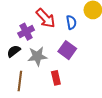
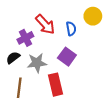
red rectangle: (56, 78) -> (56, 85), size x1.5

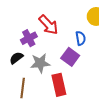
blue semicircle: (71, 29) -> (81, 38), moved

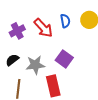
purple cross: (29, 38) -> (17, 31), moved
blue semicircle: (81, 38) -> (65, 21), moved

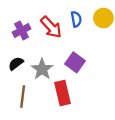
gray star: (35, 65) -> (42, 69), turned -30

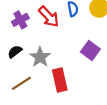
purple square: (75, 62) -> (90, 51), moved
brown line: (23, 96) -> (21, 83), turned 50

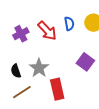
black semicircle: (15, 52) -> (16, 71), moved, turned -72

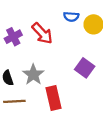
blue semicircle: (69, 24) -> (71, 17), moved, turned 104
brown line: (22, 92) -> (14, 101), turned 30

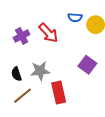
gray star: (33, 75) -> (40, 71), turned 30
brown line: (14, 101) -> (23, 96), turned -36

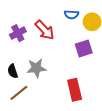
purple square: (87, 65) -> (84, 49), moved, turned 36
red rectangle: (59, 92) -> (75, 90), moved

